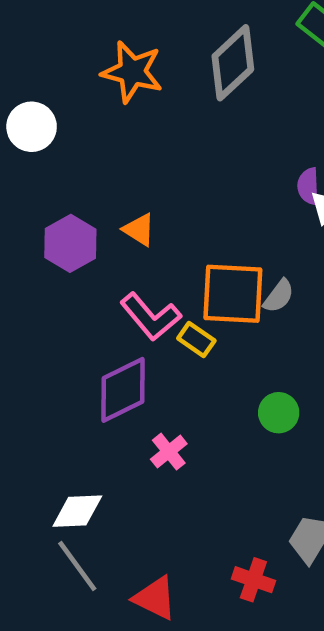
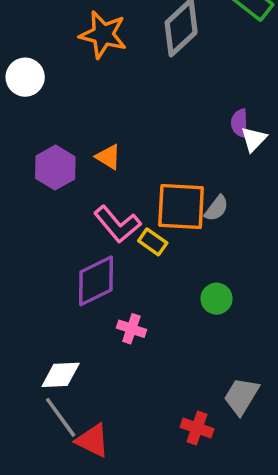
pink cross: (169, 452) -> (131, 329), turned -32
red triangle: (155, 598) -> (92, 440), moved

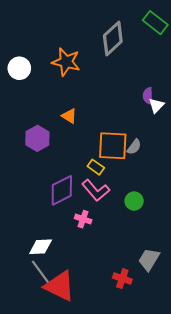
orange star: (103, 35) -> (66, 62), moved
purple hexagon: (55, 167) -> (37, 138), moved
pink L-shape: (117, 224) -> (96, 190), moved
red triangle: (92, 440) -> (60, 286), size x1.5

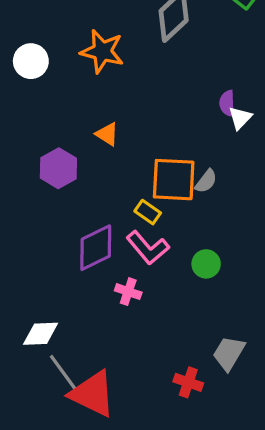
white diamond: (41, 247) -> (41, 334), moved

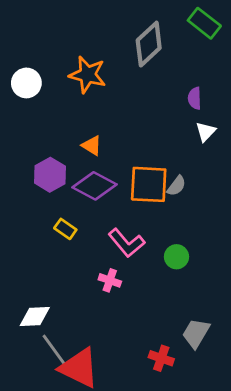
purple semicircle: (227, 103) -> (195, 98), moved
yellow rectangle: (148, 212) -> (65, 229), moved
purple diamond: (96, 248) -> (94, 186), moved, turned 54

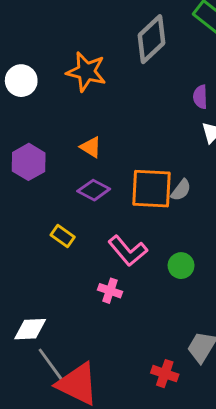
purple hexagon: (50, 175) -> (29, 162), moved
purple diamond: (94, 186) -> (94, 190), size x0.7

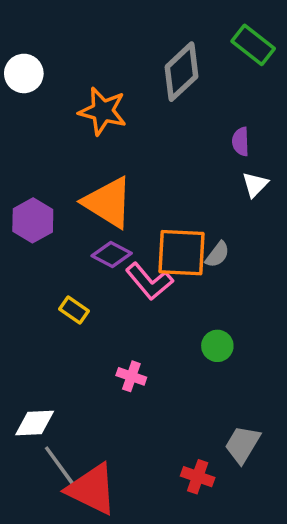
white circle: (21, 81) -> (24, 73), moved
orange triangle: (91, 147) -> (108, 203), size x2.0
pink L-shape: (128, 251) -> (149, 281), moved

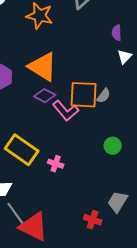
yellow rectangle: (74, 310) -> (22, 150), moved, size x2.0
green circle: (217, 346) -> (113, 146), moved

